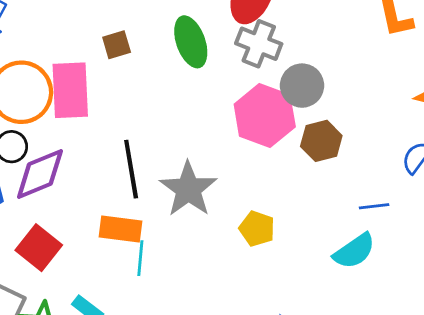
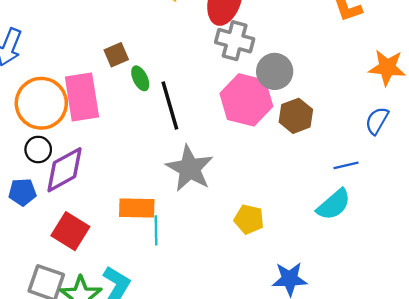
green ellipse: (191, 42) -> (140, 78), moved, size x0.6
black line: (131, 169) -> (170, 105), moved
yellow pentagon: (257, 229) -> (249, 219), moved

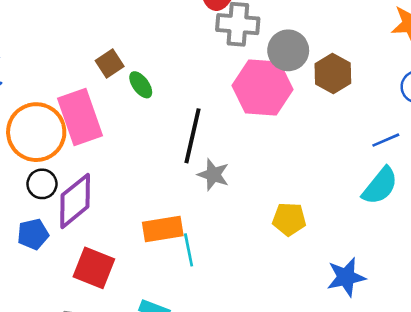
black line: (170, 105) -> (193, 136), moved, turned 39
brown hexagon: (296, 116) -> (333, 73), moved
gray star: (190, 168) -> (213, 175), size x0.6

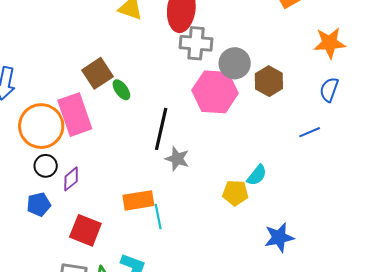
brown square: (110, 63) -> (97, 73), size x1.4
cyan semicircle: (380, 186) -> (257, 175), moved, size x0.7
purple diamond: (75, 201) -> (71, 179), size x0.6

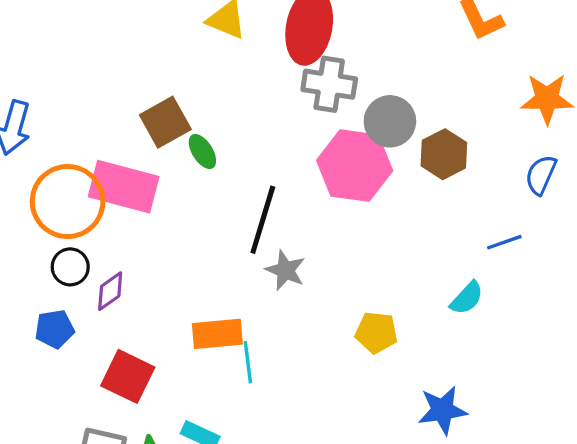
pink rectangle: (75, 115) -> (124, 187), turned -60
cyan semicircle: (257, 175) -> (467, 298), moved

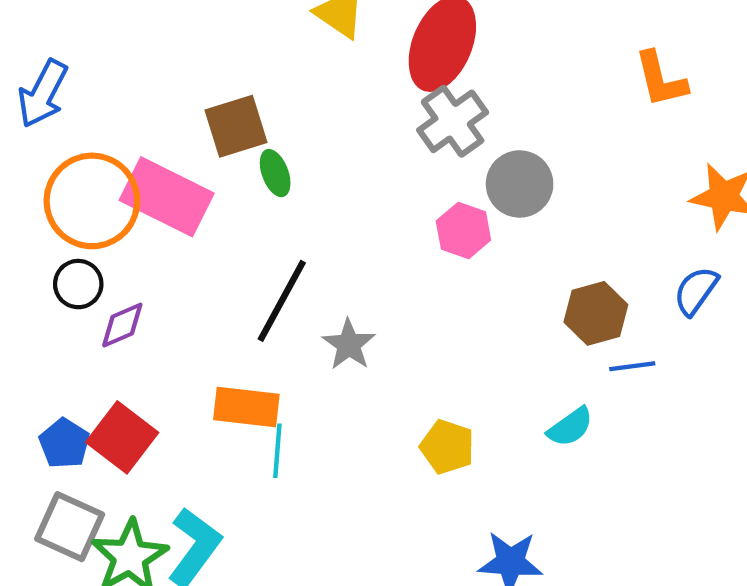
gray cross: (329, 84) -> (453, 121), turned 34
brown hexagon: (444, 154) -> (596, 313), moved
pink hexagon: (355, 166) -> (463, 231), size x0.6
black line: (263, 220) -> (282, 301), moved
blue pentagon: (55, 329) -> (64, 443), moved, turned 30

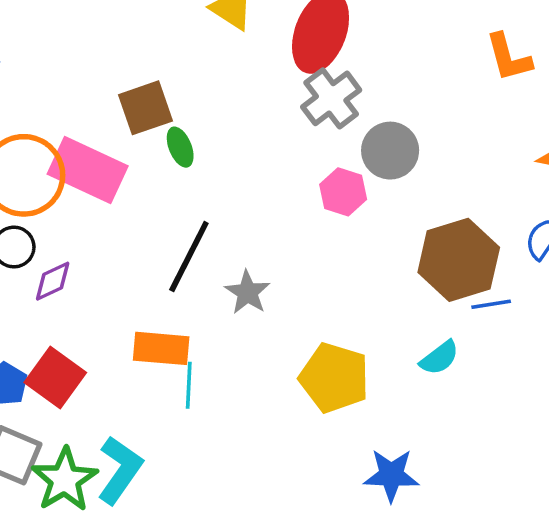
brown hexagon: (596, 313) -> (459, 260), size x1.5
yellow pentagon: (447, 447) -> (334, 378), size x1.5

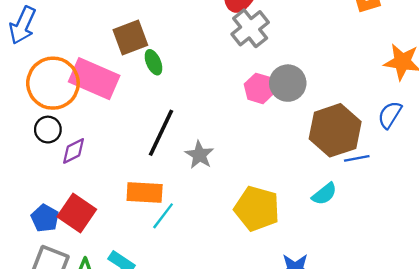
gray circle: (390, 151) -> (288, 83), moved
cyan line: (189, 385) -> (163, 216), turned 36

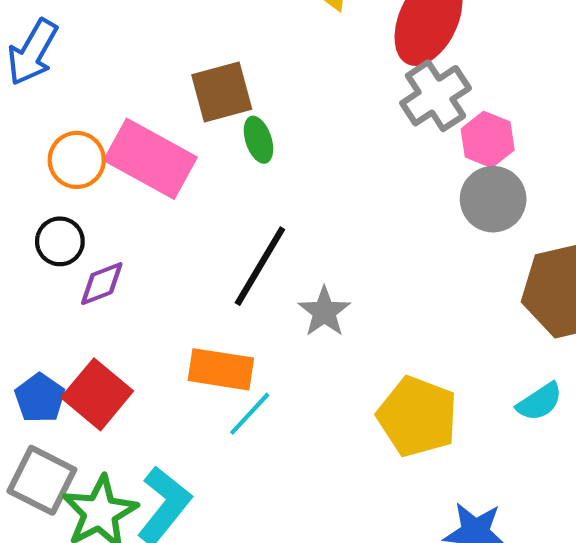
orange circle: (53, 83) -> (77, 160), size x0.6
pink hexagon: (259, 88) -> (488, 139), moved

